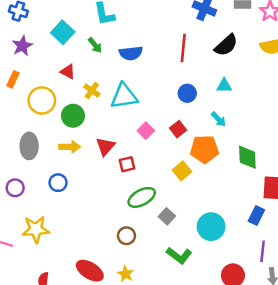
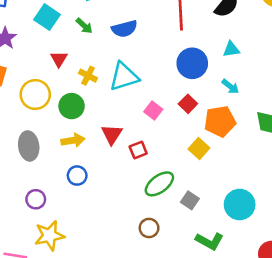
red triangle: (68, 72) -> (59, 59), turned 42
blue circle: (187, 93) -> (192, 63), size x1.5
blue circle: (58, 183) -> (77, 176), moved
purple circle: (15, 188) -> (36, 199), moved

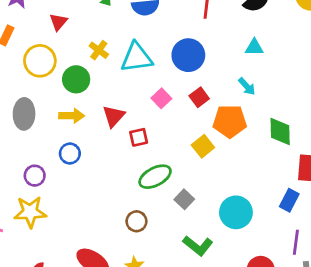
red triangle: (59, 59) -> (58, 22), moved
blue circle: (192, 63) -> (188, 55), moved
purple circle: (36, 199) -> (35, 176), moved

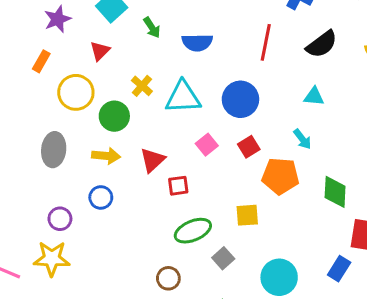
yellow square: (203, 146) -> (247, 215), moved, turned 30

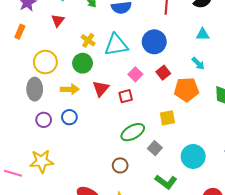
yellow circle: (76, 92) -> (45, 62), moved
green circle: (114, 116) -> (83, 63), moved
red square: (178, 186) -> (126, 96), moved
purple circle: (60, 219) -> (44, 120), moved

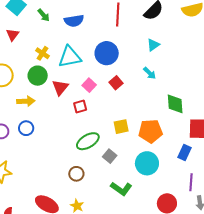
cyan triangle: (203, 34) -> (153, 45), turned -32
red triangle: (101, 89) -> (60, 87), moved
orange pentagon: (186, 90) -> (150, 131), moved

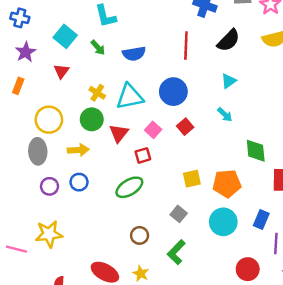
green ellipse: (88, 141) -> (129, 187), moved
blue rectangle: (184, 152) -> (261, 219), moved
green L-shape: (121, 189) -> (176, 252), moved, turned 100

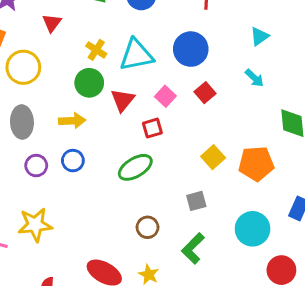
yellow circle: (49, 120) -> (23, 67), moved
yellow square: (192, 179) -> (213, 157), turned -30
gray square: (179, 214) -> (196, 201), turned 35
cyan circle: (223, 222) -> (253, 229), moved

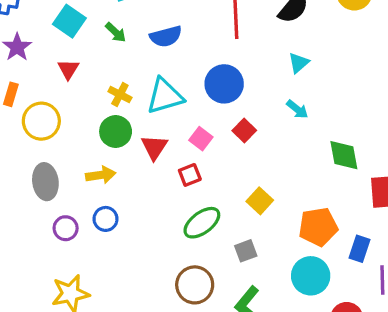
orange pentagon: (256, 164) -> (318, 227), moved
green ellipse: (135, 167) -> (202, 223), moved
brown circle: (148, 227) -> (195, 285), size x1.5

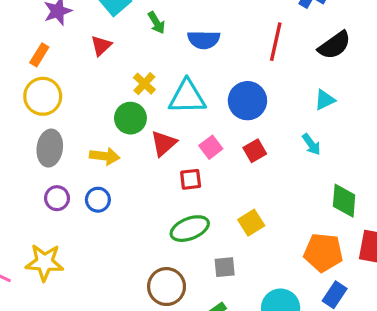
yellow circle: (41, 121) -> (43, 96), moved
orange pentagon: (318, 227) -> (323, 252), moved

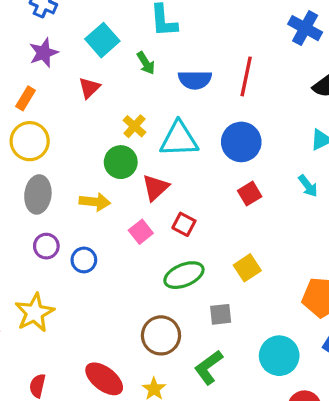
red line: (276, 42) -> (246, 76), moved
pink square: (211, 147) -> (141, 232), moved
red square: (191, 179) -> (184, 224), turned 35
blue circle: (98, 200) -> (84, 260), moved
yellow star: (45, 262) -> (35, 313), turned -30

